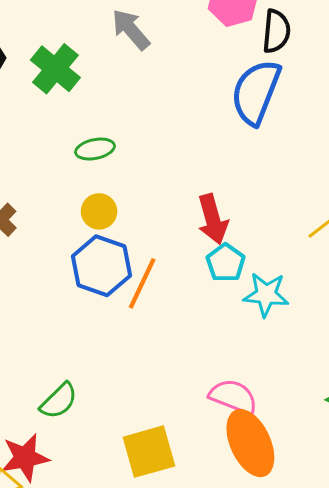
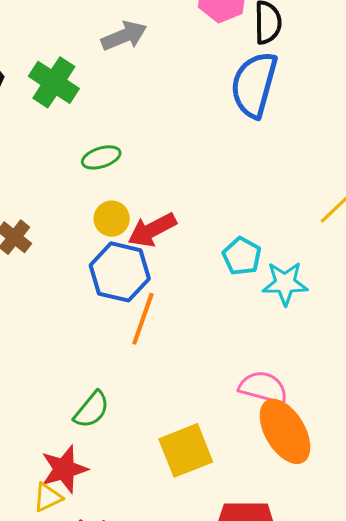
gray arrow: (131, 30) -> (124, 36), turned 114
red arrow: (213, 219) -> (152, 230), moved, turned 84
orange line: (142, 283) -> (143, 319), moved

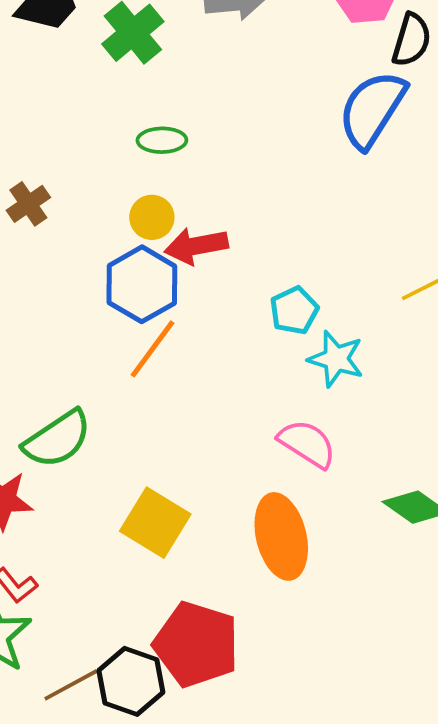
pink semicircle: (263, 387) -> (307, 444), moved
green semicircle: (92, 410) -> (57, 439), size x1.4
yellow square: (186, 450) -> (155, 523), turned 36

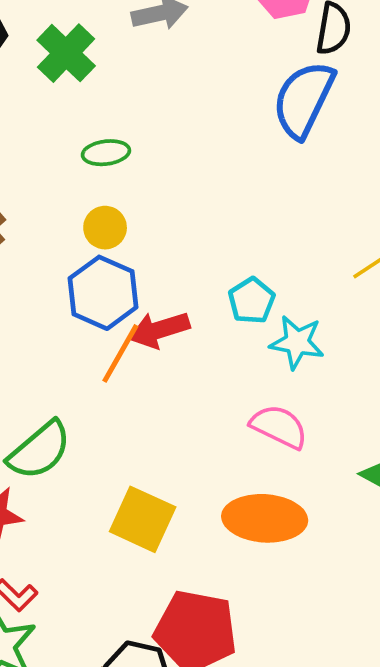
red arrow: (196, 246) -> (159, 330), moved
orange ellipse: (281, 536) -> (265, 518), turned -66

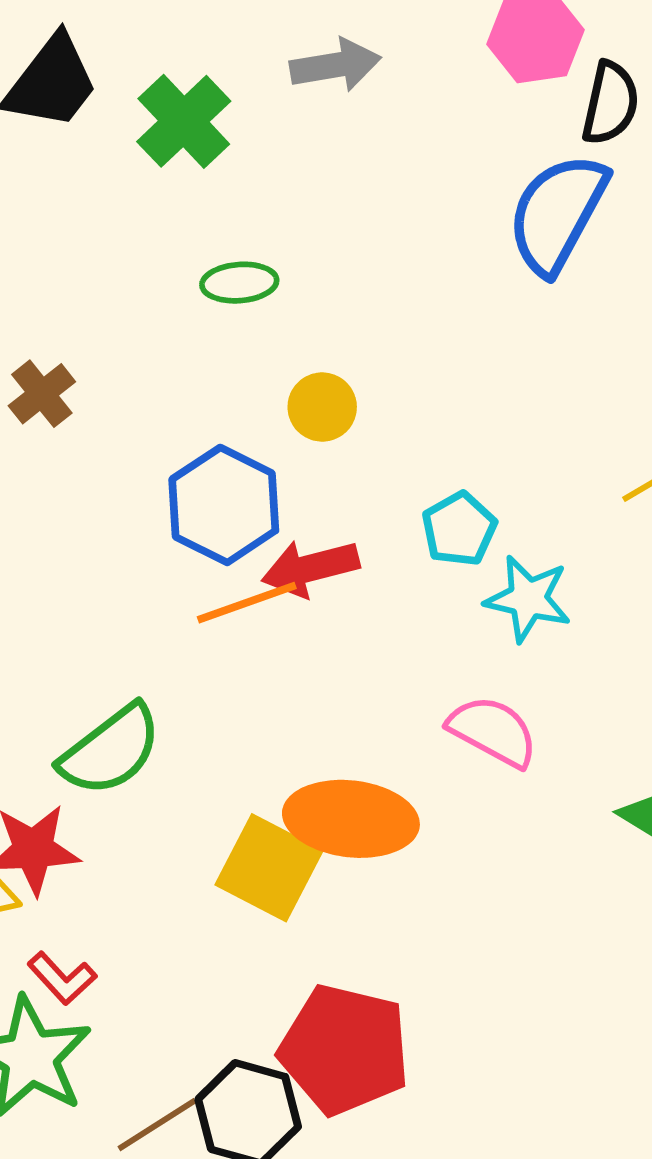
yellow circle: (105, 228) -> (322, 407), moved
orange line: (120, 353) -> (247, 603), turned 38
orange ellipse: (265, 518) -> (351, 819), moved

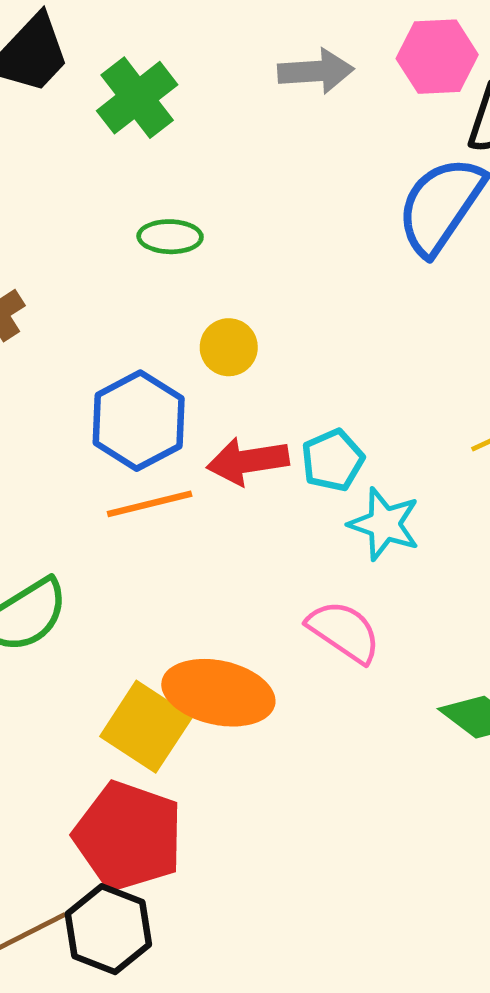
gray arrow: (335, 65) -> (316, 71), moved
red arrow: (310, 568) -> (248, 461), moved
red pentagon: (344, 1049) -> (128, 836), moved

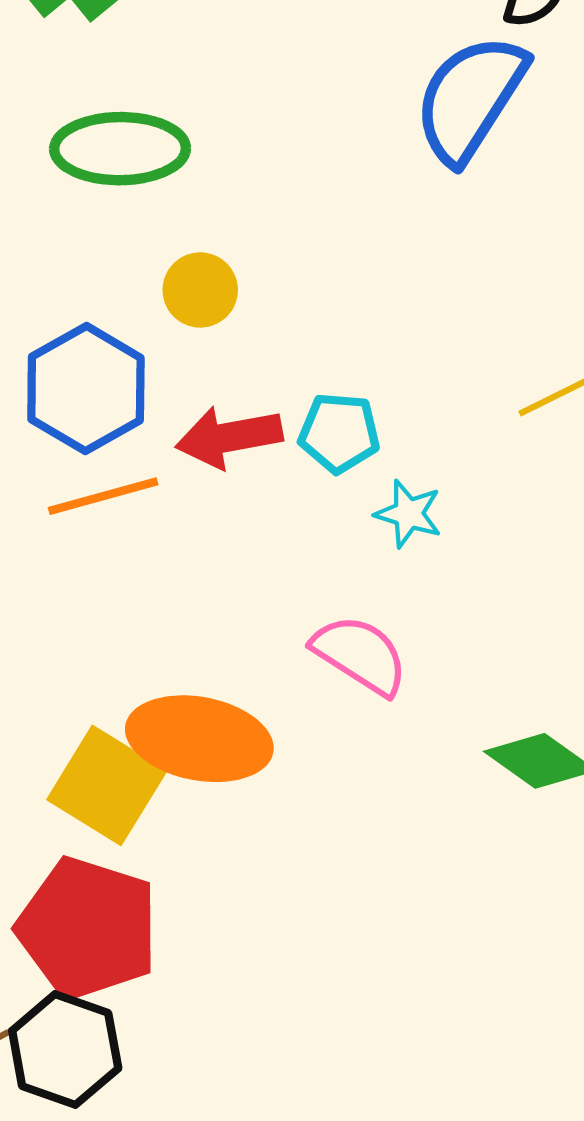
green ellipse: (170, 237) -> (120, 149), size x1.6
cyan pentagon: (333, 460) -> (339, 433), turned 30
cyan star: (384, 524) -> (408, 514), size x0.7

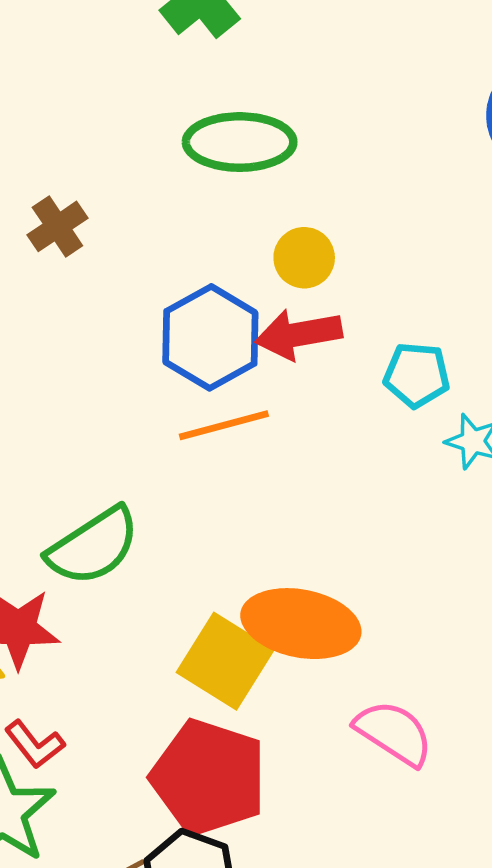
red arrow: (229, 437) -> (299, 334), moved
pink semicircle: (360, 655) -> (394, 733), moved

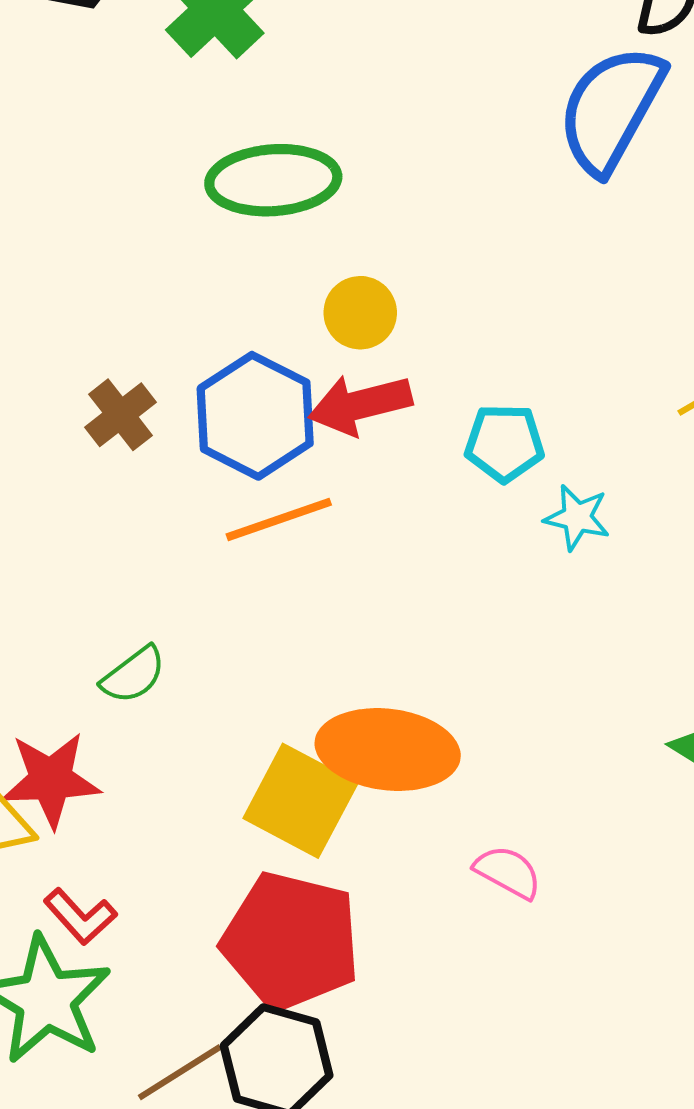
brown cross: (57, 226) -> (120, 415), moved
green semicircle: (93, 546) -> (133, 675), size x0.6
pink semicircle: (394, 733) -> (508, 872), size x0.7

